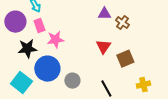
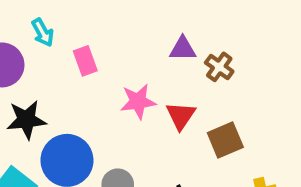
pink rectangle: (39, 26) -> (85, 61), moved
pink star: (55, 40) -> (138, 101), moved

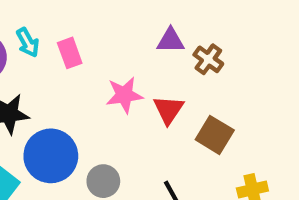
cyan arrow: (43, 32) -> (28, 42), moved
brown square: (225, 140) -> (215, 135), turned -36

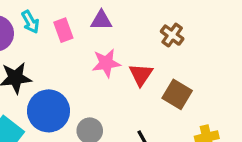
purple triangle: (171, 40) -> (101, 20), moved

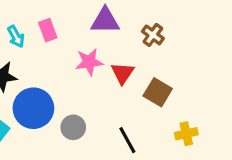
purple triangle: (101, 20) -> (105, 21), moved, size x1.4
cyan arrow: (30, 22) -> (16, 37), moved

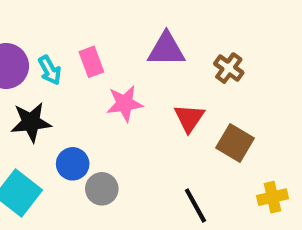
pink star: (89, 62) -> (125, 103), moved
blue circle: (33, 108) -> (73, 164), size x0.6
gray circle: (73, 127) -> (102, 189), moved

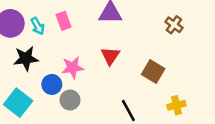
brown cross: (229, 68) -> (174, 25), moved
pink star: (125, 103) -> (73, 68), moved
red triangle: (189, 118) -> (110, 56), moved

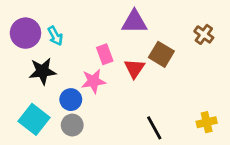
pink rectangle: (64, 21) -> (105, 54), moved
brown square: (153, 71) -> (161, 54), moved
gray circle: (70, 100) -> (72, 125), moved

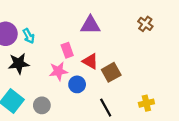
brown cross: (204, 34) -> (145, 24), moved
brown square: (161, 54) -> (111, 72), moved, turned 30
red triangle: (134, 68) -> (90, 61), turned -35
blue circle: (71, 100) -> (77, 84), moved

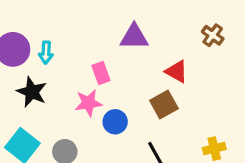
cyan arrow: (29, 36) -> (46, 53), turned 32
red triangle: (90, 61) -> (176, 71), moved
black star: (19, 64) -> (32, 92), turned 30

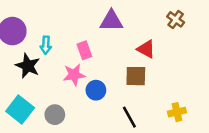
cyan arrow: (46, 53) -> (46, 45), moved
brown square: (164, 104) -> (136, 76), turned 30

